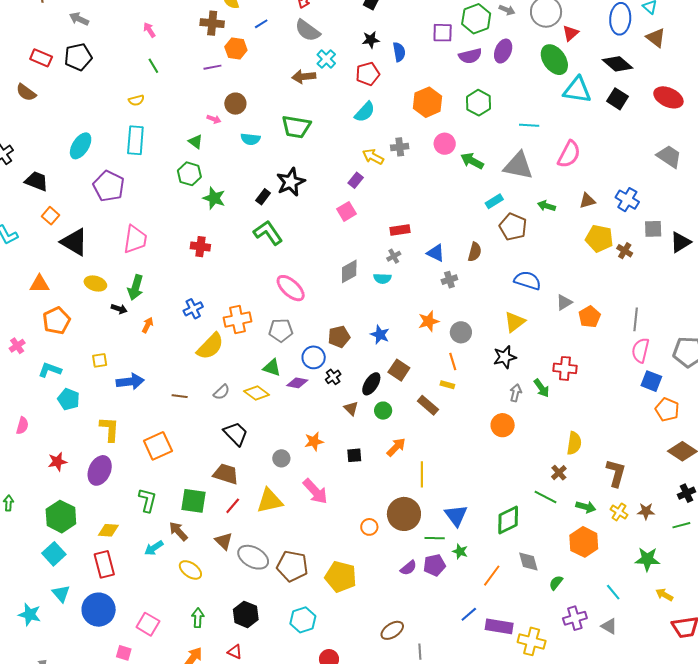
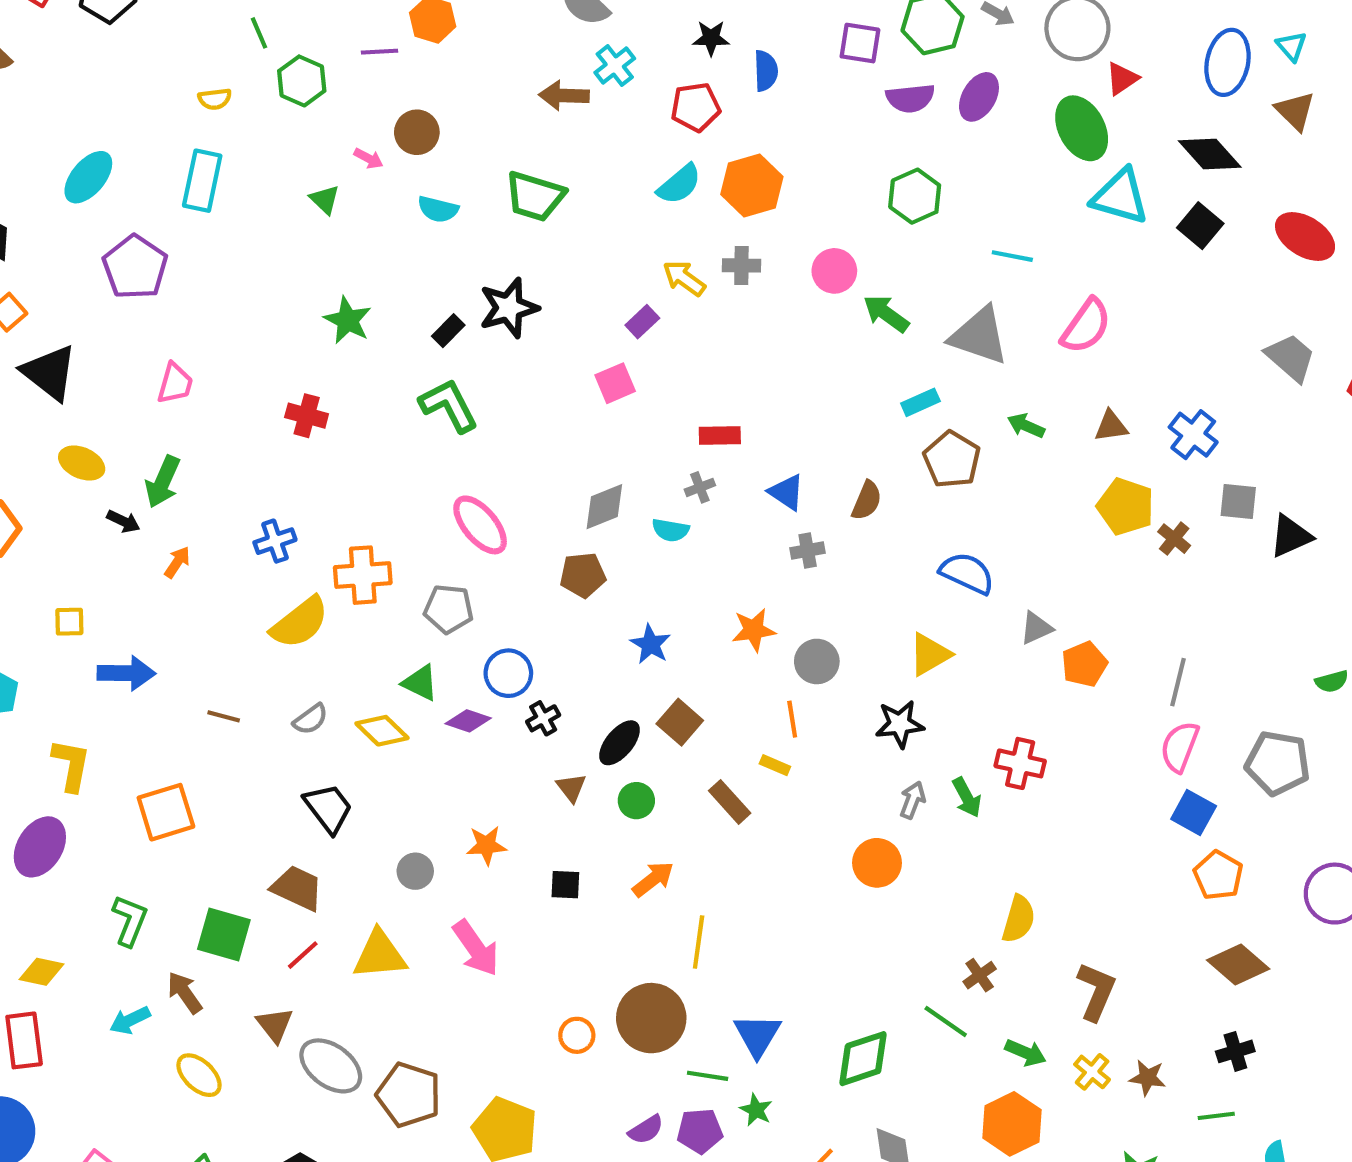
orange hexagon: (427, 102) -> (752, 186), moved
green hexagon: (189, 174) -> (302, 81), moved
pink trapezoid: (135, 239) -> (175, 383), size x0.7
brown pentagon: (339, 337) -> (583, 575), moved

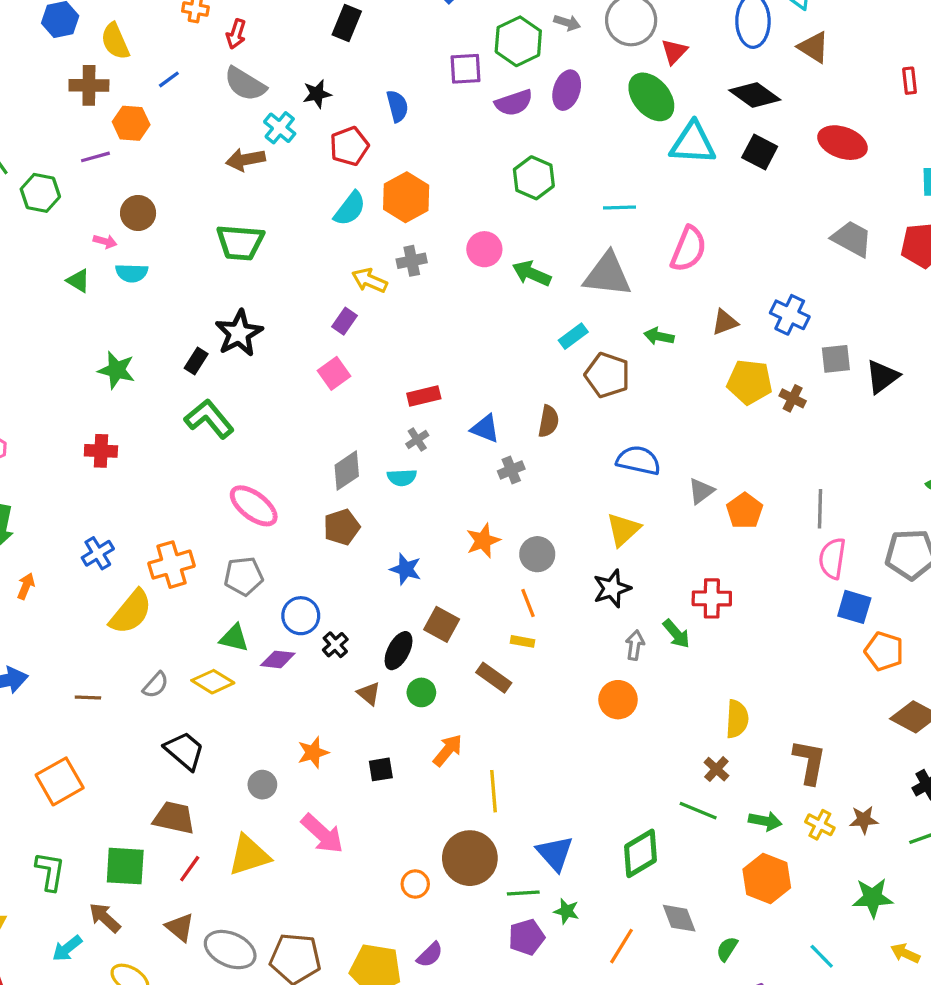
black star: (711, 38) -> (317, 94), moved
cyan semicircle: (438, 209) -> (132, 273), moved
purple semicircle: (646, 1130) -> (430, 955), moved

